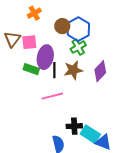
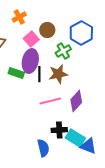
blue hexagon: (78, 29) -> (81, 33), moved
pink square: (29, 42) -> (31, 39), moved, turned -35
purple diamond: (100, 71) -> (76, 101), moved
pink line: (52, 96) -> (50, 101), moved

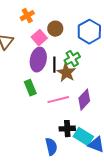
green cross: (63, 51) -> (72, 59), moved
green rectangle: (16, 73) -> (30, 88), moved, turned 49
black line: (39, 74) -> (54, 65), moved
brown star: (58, 74) -> (66, 73), turned -30

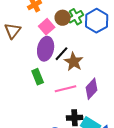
green cross: (72, 59) -> (76, 17), moved
black line: (54, 65) -> (62, 54), turned 42

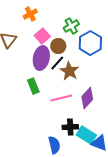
brown circle: (63, 18) -> (58, 46), moved
blue hexagon: (97, 21) -> (90, 43), moved

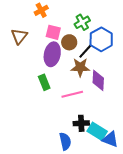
pink square: (42, 36) -> (53, 32), turned -35
black line: (57, 63) -> (85, 51), moved
brown star: (69, 71) -> (80, 67), turned -30
purple diamond: (87, 98) -> (98, 80), moved, turned -40

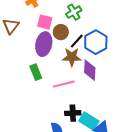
blue hexagon: (101, 39) -> (96, 42), moved

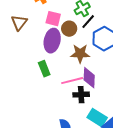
black line: (77, 41) -> (88, 22), moved
purple diamond: (90, 70) -> (89, 78), moved
black cross: (73, 113) -> (81, 95), moved

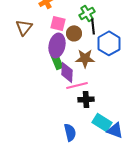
black line: (88, 22) -> (93, 26), turned -49
green rectangle: (44, 69) -> (57, 61), moved
purple diamond: (89, 78) -> (67, 72), moved

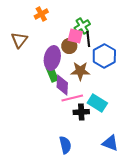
pink square: (58, 23) -> (75, 36), moved
cyan rectangle: (102, 122) -> (97, 103), moved

